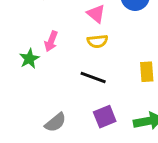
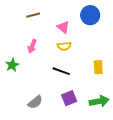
green star: (29, 59) -> (12, 65), moved

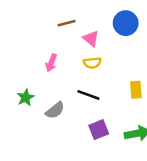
brown line: (33, 15) -> (67, 23), moved
green star: (12, 65) -> (26, 97), moved
gray semicircle: (35, 102) -> (55, 110), moved

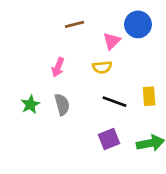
pink triangle: (91, 38) -> (112, 41), moved, turned 36
black line: (88, 95) -> (115, 102), moved
gray semicircle: (55, 110) -> (62, 104), moved, turned -66

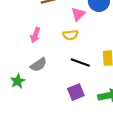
green star: (30, 104) -> (18, 81), moved
gray semicircle: (62, 104) -> (39, 65), turned 70

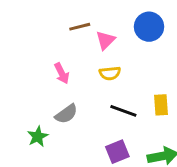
pink triangle: (78, 14) -> (105, 40), moved
pink arrow: (35, 35) -> (62, 73), turned -48

